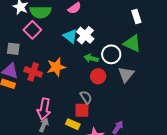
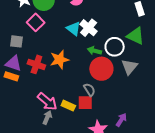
red circle: (98, 76) -> (101, 69), size x1.5
pink arrow: (44, 109) -> (47, 102), turned -60
yellow rectangle: (73, 124) -> (68, 106), moved

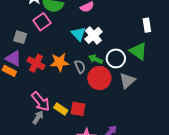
gray semicircle: (89, 90) -> (80, 67), moved

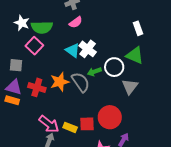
green arrow: (95, 59) -> (94, 72), turned -32
gray semicircle: (80, 67) -> (81, 82), size x1.5
red circle: (99, 78) -> (110, 117), moved

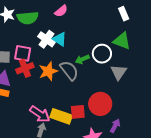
pink square: (34, 46) -> (23, 53), moved, turned -30
white cross: (88, 49) -> (47, 39), moved
red cross: (37, 87) -> (25, 68), moved, turned -36
yellow rectangle: (70, 127) -> (61, 116), size x1.5

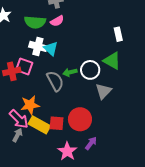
green semicircle: (28, 18) -> (35, 22), moved
white cross: (47, 39) -> (38, 46), turned -30
pink square: (23, 53) -> (24, 66), moved
orange star: (48, 71) -> (30, 105), moved

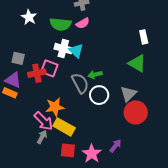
white circle: (90, 70) -> (99, 95), moved
red circle: (80, 119) -> (136, 112), moved
red square: (57, 123) -> (68, 150), moved

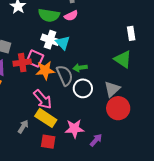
orange star: (55, 107) -> (45, 70), moved
pink arrow: (43, 121) -> (43, 99), moved
pink star: (92, 154) -> (74, 129), moved, turned 30

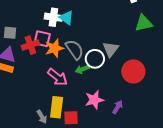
green triangle: (123, 59) -> (144, 23), moved, turned -36
green arrow: (80, 68) -> (82, 69), moved
gray triangle: (112, 89) -> (111, 49), moved
yellow rectangle: (46, 118) -> (57, 107), moved, turned 75
gray arrow: (23, 127) -> (42, 117), moved, turned 128

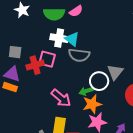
orange star: (54, 48) -> (92, 104), moved
gray semicircle: (75, 50) -> (79, 55), moved, turned 130

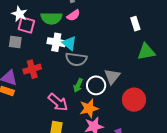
gray square: (15, 52) -> (15, 42), moved
pink square: (47, 59) -> (26, 25), moved
green arrow: (86, 91) -> (78, 85), moved, turned -48

